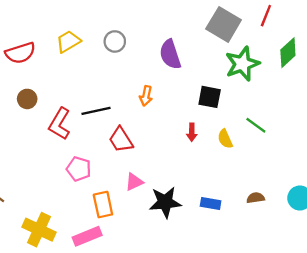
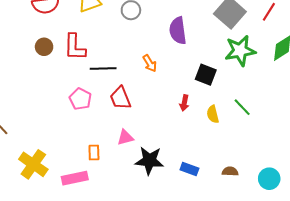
orange arrow: (146, 96) -> (150, 63), turned -54
red L-shape: (60, 124) -> (75, 47), moved, turned -40
pink pentagon: (79, 169) -> (80, 99), moved
orange rectangle: (103, 205) -> (94, 152), size x0.7

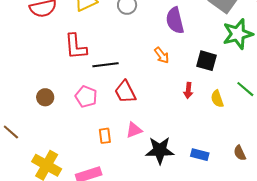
brown circle: (44, 47) -> (45, 97), moved
orange arrow: (150, 63) -> (162, 55), moved
orange rectangle: (94, 152) -> (105, 136), moved
brown semicircle: (230, 171) -> (240, 153), turned -112

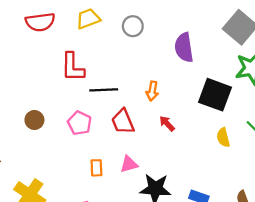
orange arrow: (162, 55) -> (152, 91), moved, turned 42
black square: (207, 61) -> (215, 95), size x1.4
red arrow: (188, 91) -> (167, 123), moved, turned 126

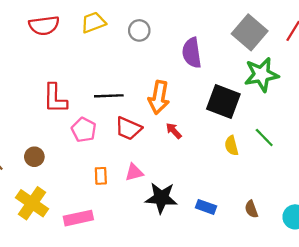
red L-shape: (73, 67) -> (55, 98), moved
orange arrow: (152, 91) -> (159, 97), size x1.6
brown circle: (34, 120) -> (34, 157), moved
red trapezoid: (123, 122) -> (128, 128), turned -44

